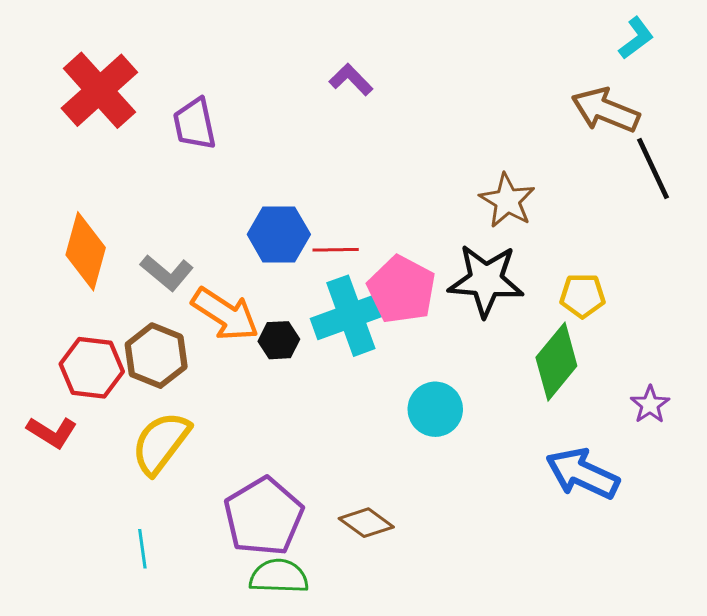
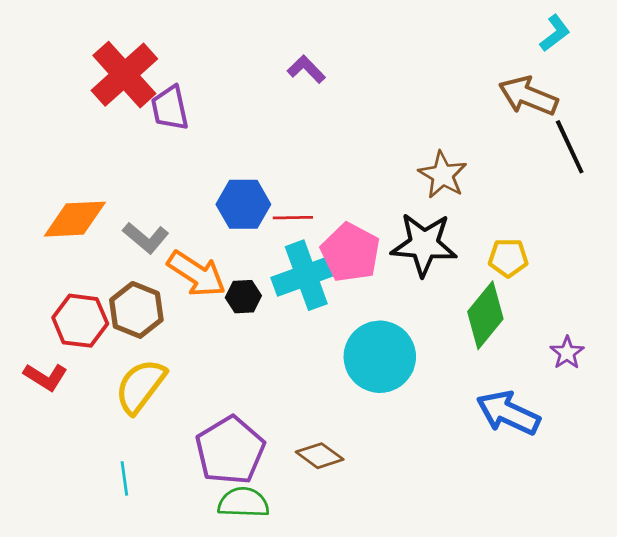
red cross: (99, 90) -> (124, 75), moved
orange diamond: (86, 251) -> (75, 219), turned 72
cyan circle: (435, 409) -> (380, 357), size x1.5

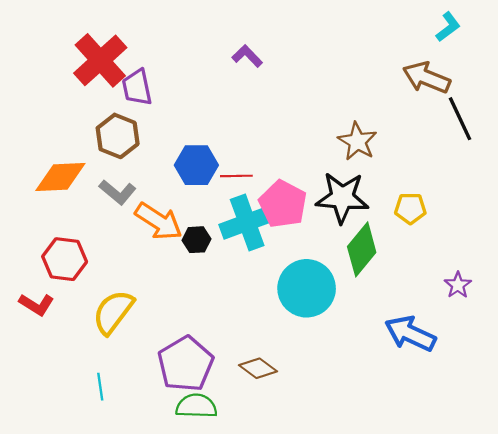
brown hexagon: (136, 310) -> (118, 136), moved
green diamond: (485, 315) -> (362, 249), moved

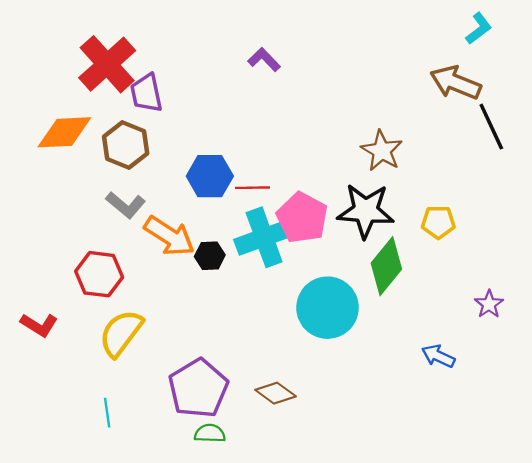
orange diamond: (60, 177) -> (64, 132), moved
red hexagon: (65, 259) -> (99, 274), moved
blue arrow: (410, 334) -> (438, 356), size x0.6
green semicircle: (196, 406) -> (210, 433), size x0.7

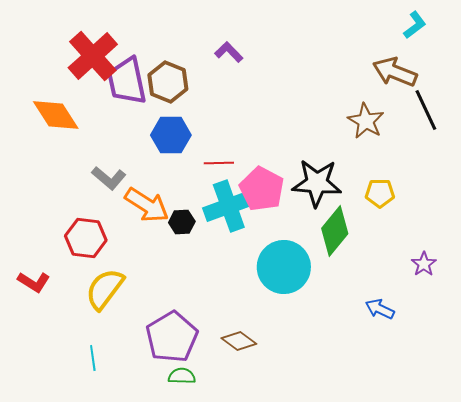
purple trapezoid: (146, 93) -> (127, 81), size x1.4
orange diamond: (64, 132) -> (56, 115), turned 60
brown hexagon: (126, 145) -> (168, 82), moved
brown star: (382, 151) -> (366, 121), moved
blue hexagon: (210, 176) -> (171, 135), moved

